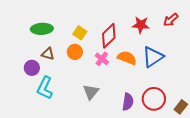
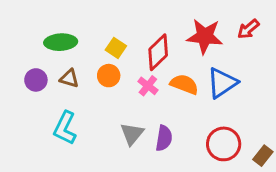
red star: (141, 25) -> (205, 36), size x1.4
purple circle: (32, 68) -> (36, 80), moved
purple semicircle: (128, 102) -> (164, 138), moved

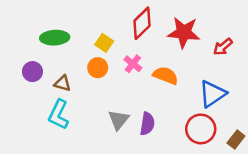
red arrow: (248, 29) -> (223, 47), moved
red diamond: (158, 52) -> (142, 23), moved
brown triangle: (69, 78) -> (62, 83), moved
blue triangle: (222, 83) -> (212, 94), moved
pink cross: (148, 86) -> (133, 64), moved

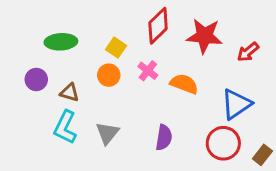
gray triangle: (119, 120) -> (107, 133), moved

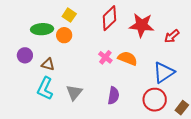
yellow square: (116, 48) -> (69, 15), moved
pink cross: (148, 71) -> (105, 57), moved
orange circle: (109, 75) -> (64, 35), moved

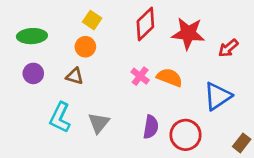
green ellipse: (42, 29) -> (32, 36), moved
brown triangle: (48, 64) -> (75, 76), moved
red circle: (155, 100) -> (186, 135), moved

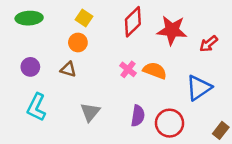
green ellipse: (32, 36) -> (29, 18), moved
cyan L-shape: (60, 118) -> (36, 107), moved

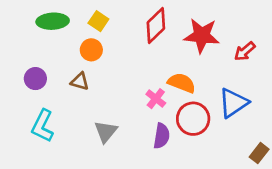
green ellipse: (29, 18) -> (53, 21), moved
pink cross: (128, 69) -> (156, 99), moved
red circle: (170, 123) -> (193, 119), moved

